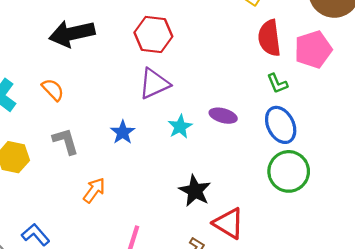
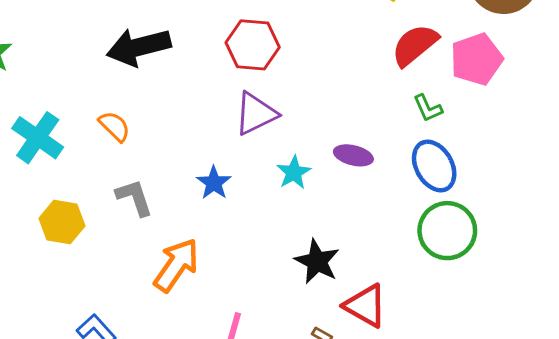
red semicircle: (269, 38) -> (415, 45), turned 60
orange arrow: (94, 190) -> (176, 265), size x1.5

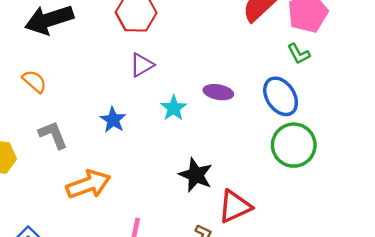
green L-shape: (428, 108) -> (299, 54), moved
purple triangle: (256, 114) -> (142, 65), size x0.7
orange arrow: (176, 265) -> (88, 184), turned 39
red triangle: (365, 306) -> (235, 206), turned -51

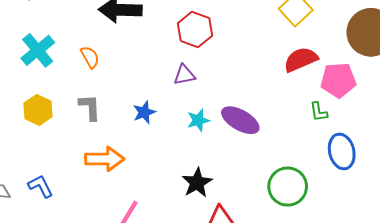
purple ellipse: (218, 92) -> (240, 120), size x1.5
blue ellipse: (281, 96) -> (342, 151), moved

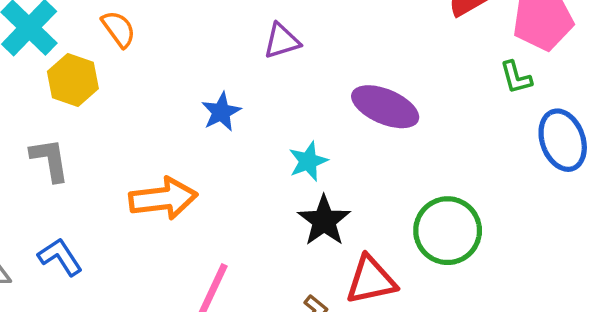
gray L-shape: (90, 107) -> (50, 160), moved
yellow hexagon: (38, 110) -> (73, 80), moved
cyan star: (198, 120) -> (308, 161), moved
green circle: (288, 187) -> (448, 231), moved

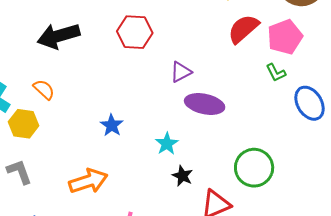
purple triangle: (282, 41) -> (181, 72), moved
black star: (324, 221) -> (182, 176), size x0.7

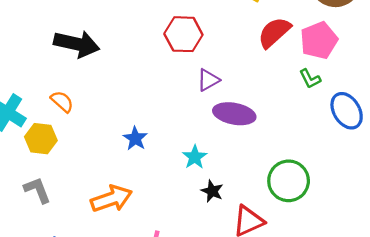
red hexagon: (135, 32) -> (183, 34), moved
black arrow: (59, 36) -> (77, 44), turned -150

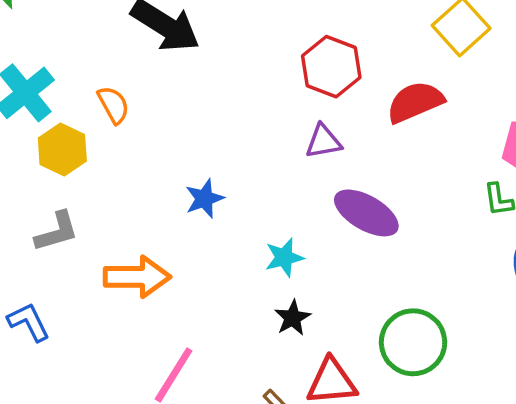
red semicircle: (274, 32) -> (415, 102), moved
purple triangle: (208, 80) -> (323, 141), moved
gray L-shape: (37, 190) -> (57, 232), moved, turned 76

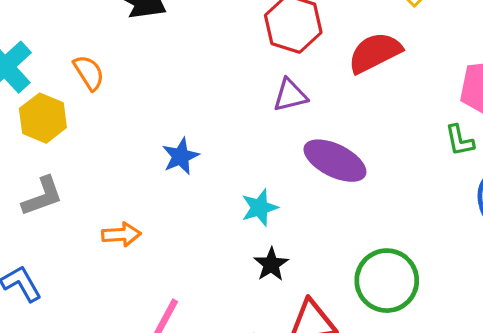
orange arrow: (137, 277) -> (121, 234), size x0.6

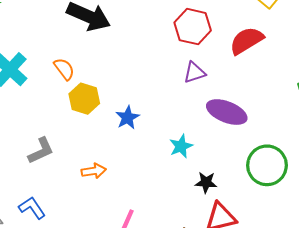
yellow hexagon: (43, 118) -> (84, 99), moved
black star: (271, 264) -> (206, 182), moved, turned -30
green circle: (387, 281) -> (267, 165), moved

